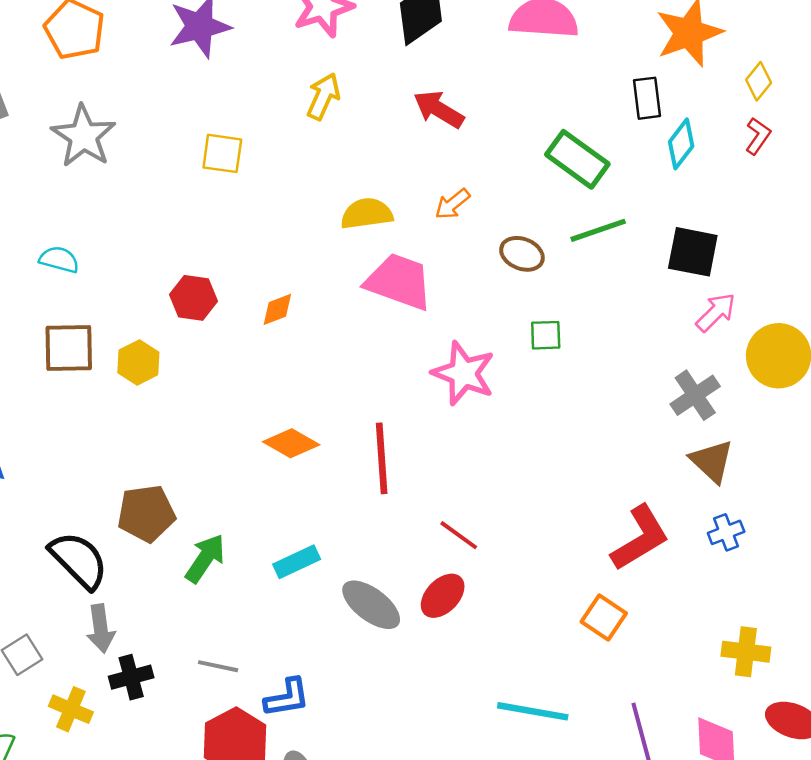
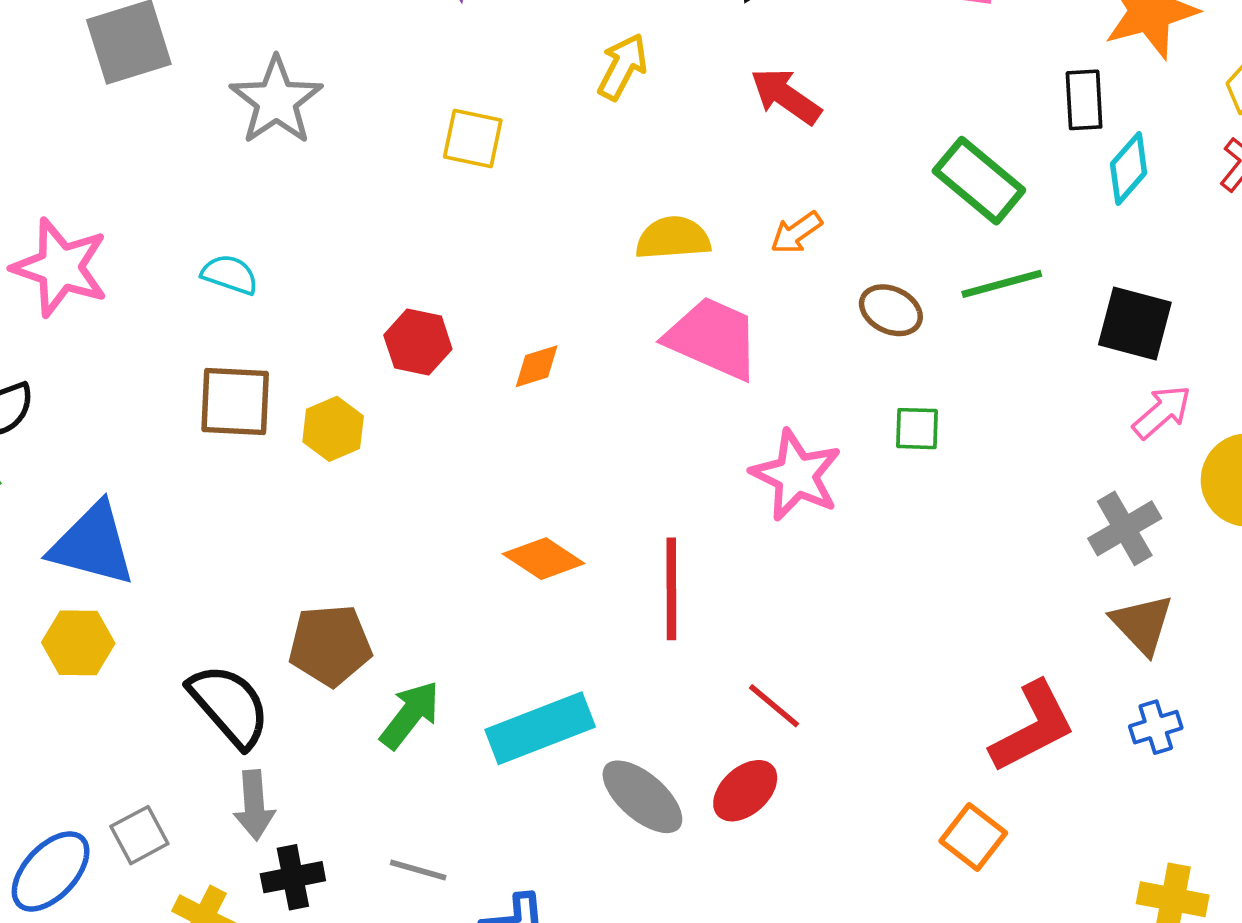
cyan rectangle: (297, 562) -> (540, 728), size x1.6

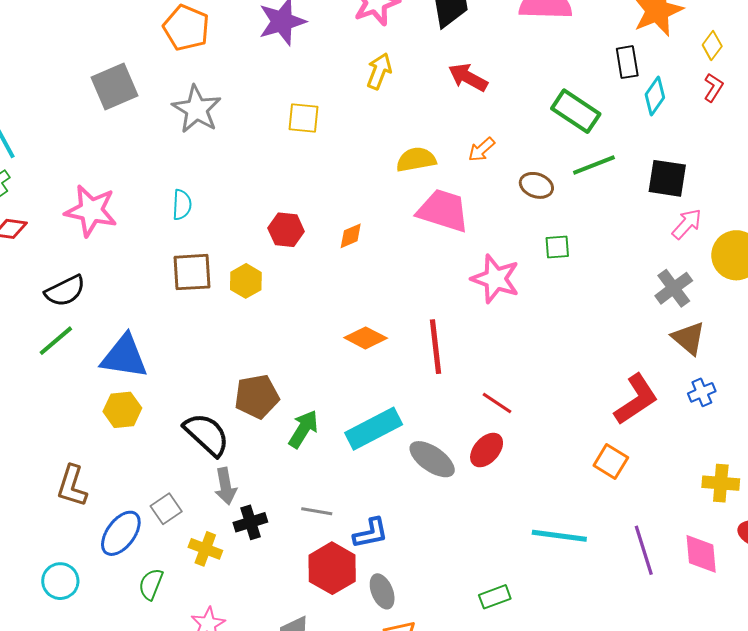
cyan semicircle: (230, 275) -> (182, 205), turned 80

